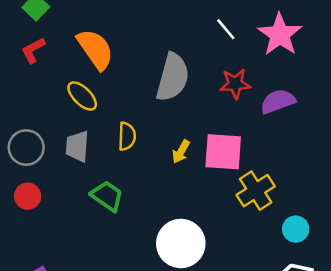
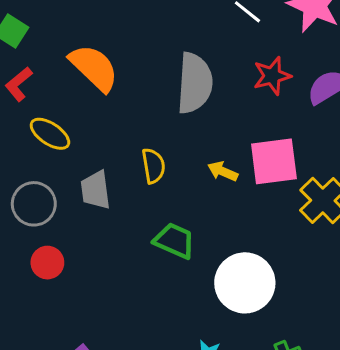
yellow ellipse: (82, 96) -> (50, 134), moved
yellow arrow: (181, 152) -> (223, 171), turned 95
green trapezoid: (107, 196) -> (174, 241), moved

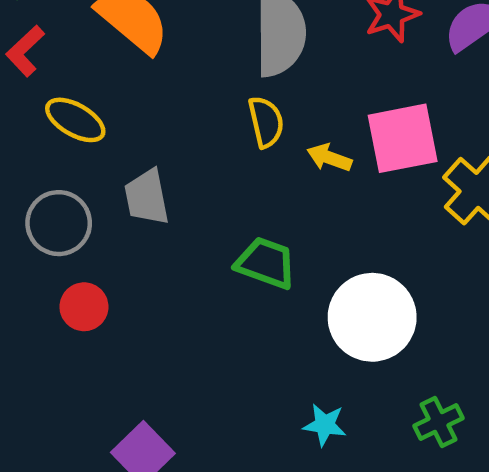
yellow semicircle: (153, 166) -> (266, 122), moved

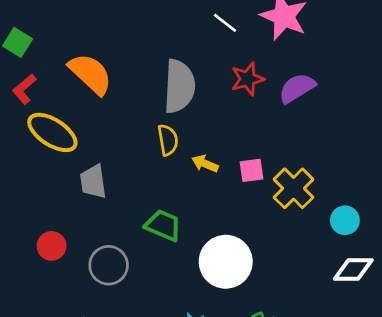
yellow ellipse: (75, 120) -> (52, 132), size x1.4
pink square: (403, 138) -> (251, 170), moved, size x0.6
gray circle: (59, 223) -> (109, 265), moved

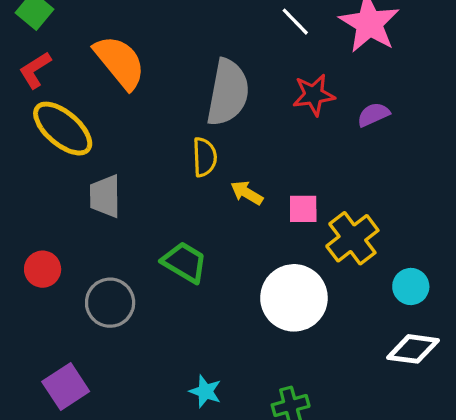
purple semicircle: (297, 88) -> (373, 115), size x0.7
white circle: (226, 262) -> (294, 298), moved

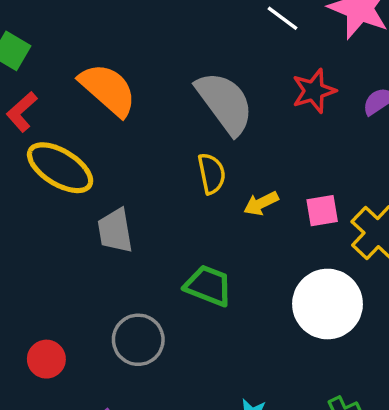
gray semicircle: (228, 93) -> (225, 103), turned -38
yellow arrow: (247, 193) -> (261, 203), turned -48
red circle: (43, 269) -> (46, 359), moved

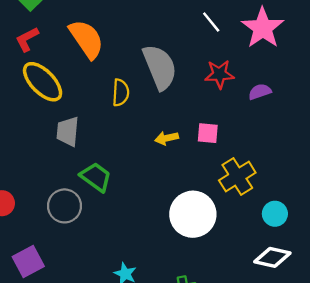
yellow semicircle: (212, 174) -> (121, 93), moved
pink square: (322, 211) -> (208, 133), moved
green trapezoid: (208, 286) -> (96, 177), moved

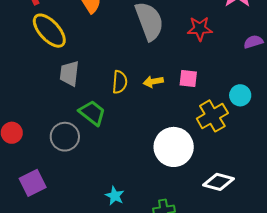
purple semicircle: (260, 92) -> (253, 42), moved
yellow semicircle: (121, 93) -> (120, 82), moved
cyan circle: (275, 214) -> (240, 95), moved
white diamond: (272, 257) -> (218, 182), moved

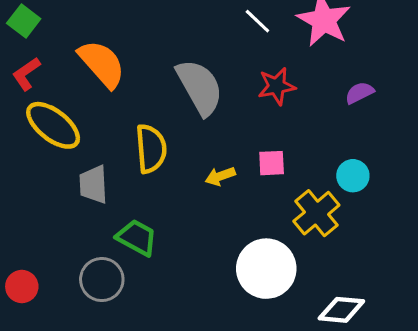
yellow semicircle: (120, 82) -> (151, 149), moved, size x1.4

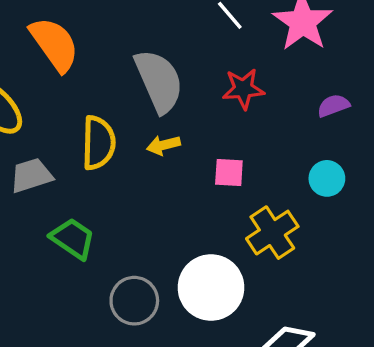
yellow arrow: (220, 176) -> (163, 145), moved
cyan circle: (353, 176) -> (327, 178), moved
gray trapezoid: (93, 184) -> (31, 175), turned 69
gray circle: (102, 280) -> (134, 301), moved

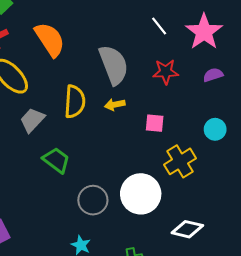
purple semicircle: (333, 106) -> (213, 75), moved
gray trapezoid: (31, 175) -> (32, 120), turned -32

